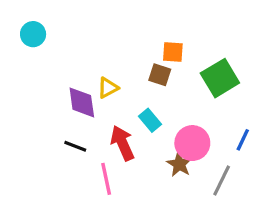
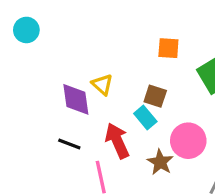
brown square: (160, 75) -> (155, 96), moved
yellow triangle: (108, 88) -> (102, 84), turned -50
brown star: (179, 164) -> (160, 162), moved

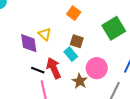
orange square: (168, 48) -> (74, 13), moved, turned 32
black line: (69, 144) -> (38, 70), moved

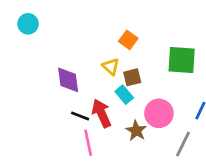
green square: (114, 28) -> (182, 60), turned 35
yellow triangle: (45, 34) -> (111, 67), moved
brown square: (77, 41) -> (132, 77), turned -32

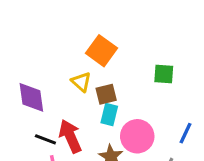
orange square: (128, 40) -> (101, 51), size x1.4
green square: (182, 60) -> (164, 74), size x0.6
cyan rectangle: (124, 95) -> (109, 114), moved, turned 54

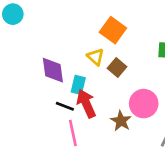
brown square: (106, 94) -> (117, 68), turned -36
cyan rectangle: (109, 114) -> (78, 85), moved

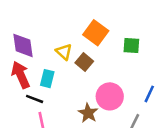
orange square: (113, 30) -> (96, 33), moved
purple diamond: (53, 70) -> (23, 45), moved
red arrow: (86, 104) -> (21, 75), moved

